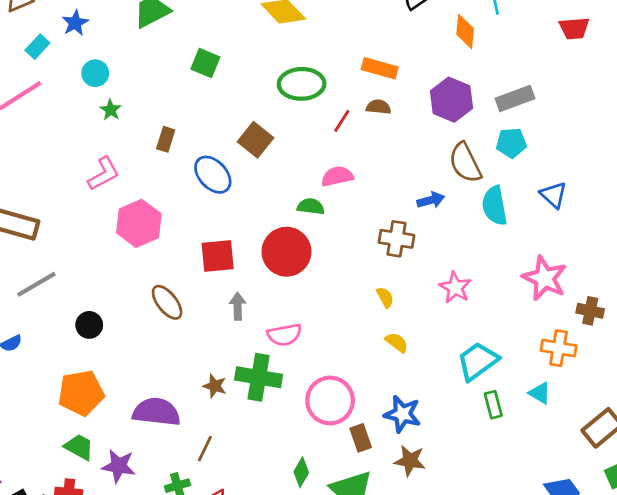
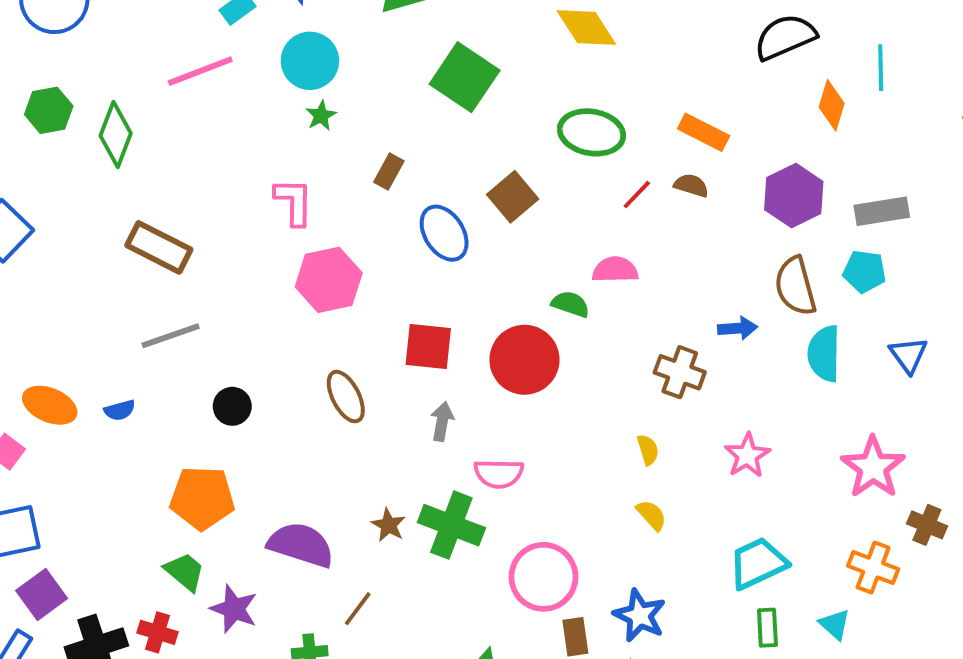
green square: (205, 63) -> (465, 77), size x1.6
cyan circle: (95, 73) -> (310, 61), size x1.5
pink L-shape: (104, 174) -> (294, 202), turned -72

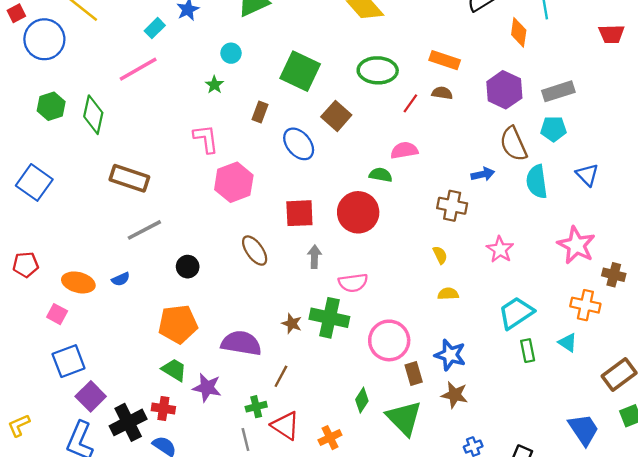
cyan circle: (310, 61) -> (231, 53), moved, size x0.6
green square: (465, 77) -> (300, 71), moved
yellow semicircle: (651, 515) -> (448, 294), turned -42

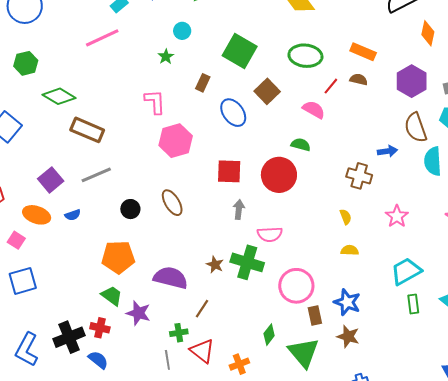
green diamond: (93, 115) -> (59, 96), moved, turned -76
pink semicircle: (404, 150) -> (314, 110), moved, turned 35
brown ellipse: (255, 251) -> (172, 203), moved
purple square: (91, 396) -> (51, 180), moved

